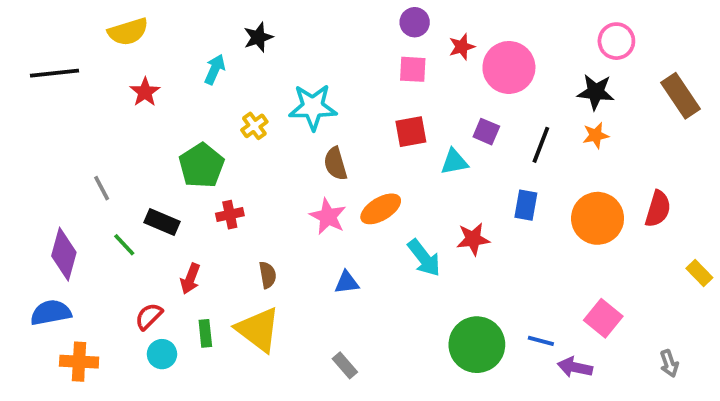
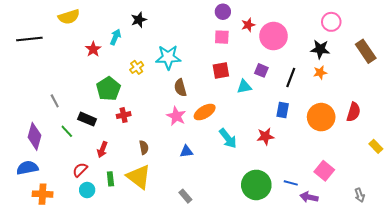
red star: (145, 92) -> (93, 49), moved
red star: (473, 239) -> (265, 136), moved

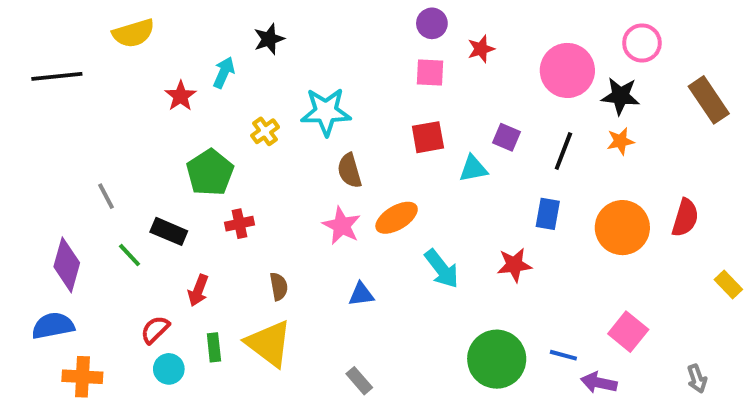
pink circle: (274, 36) -> (567, 70), moved

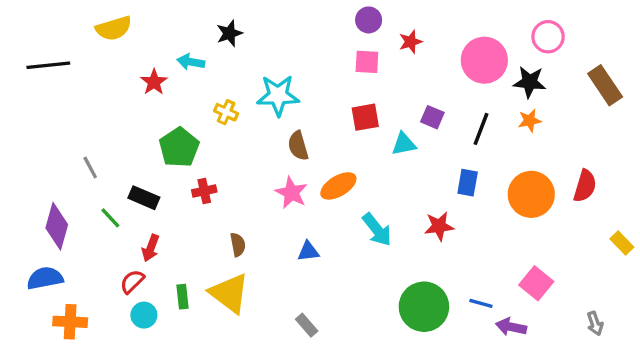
cyan arrow: (224, 72) -> (191, 62), turned -104
yellow cross: (265, 131) -> (226, 112), turned -30
red arrow: (198, 290) -> (151, 248), moved

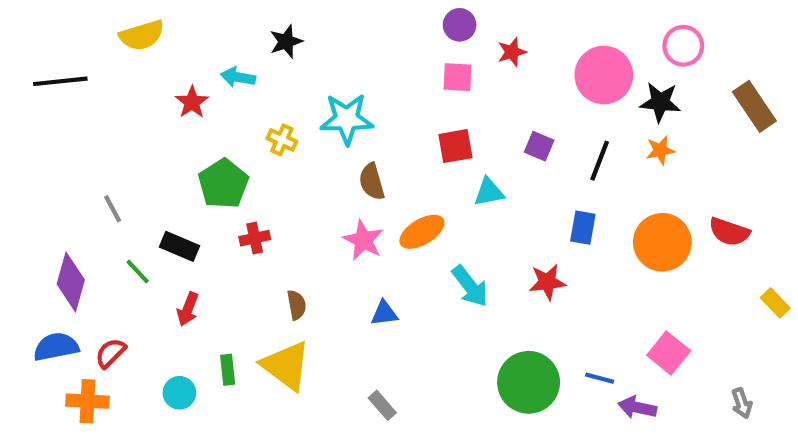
cyan triangle: (404, 144) -> (489, 192), moved
red semicircle: (585, 186) -> (729, 232), turned 92
red semicircle: (132, 282) -> (110, 353), moved

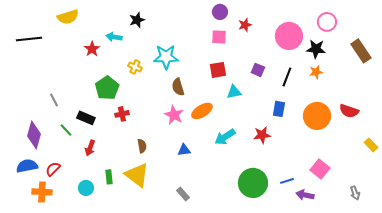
cyan arrow: (470, 286) -> (225, 137), turned 95
blue line: (600, 378) -> (287, 181), turned -32

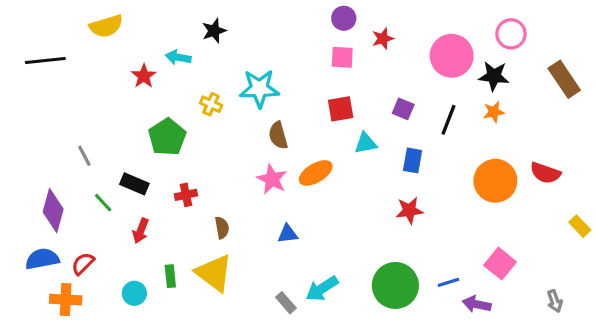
blue rectangle: (279, 109) -> (413, 160), moved
red cross: (122, 114) -> (186, 195), moved
cyan arrow: (225, 137) -> (322, 289), moved

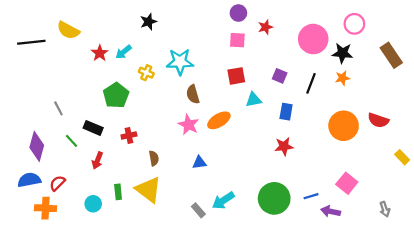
yellow semicircle: (106, 26) -> (68, 30), moved, turned 45
cyan arrow: (178, 57) -> (124, 52), moved, turned -49

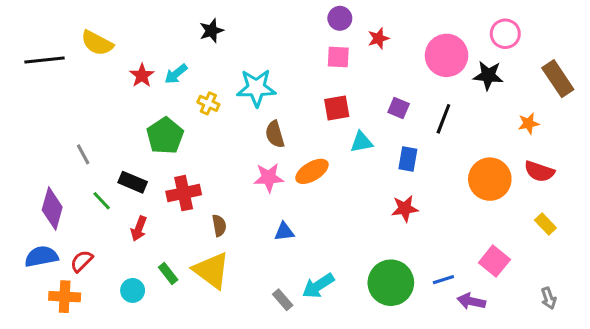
orange star: (342, 78) -> (528, 123), moved
pink star: (189, 125) -> (269, 178), turned -30
red cross: (129, 135) -> (184, 193), size x1.5
yellow rectangle: (402, 157) -> (545, 224), moved
green rectangle: (118, 192) -> (168, 273), turned -32

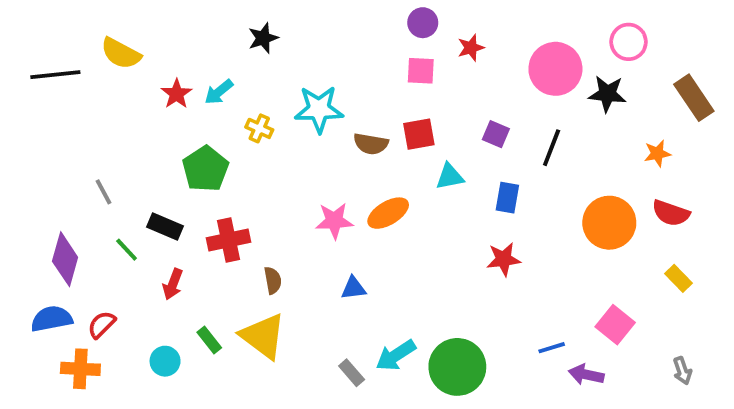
brown semicircle: (275, 134) -> (371, 144), moved, turned -64
green circle: (391, 283) -> (457, 367), moved

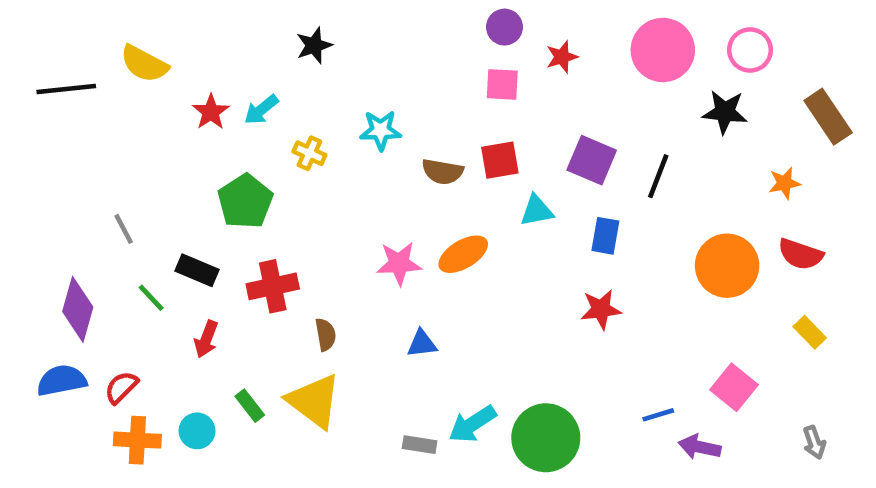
pink circle: (555, 69) -> (663, 50), moved
cyan star: (319, 109) -> (381, 130), size x0.7
purple square: (496, 134) -> (592, 160), size x1.5
orange cross: (80, 369) -> (137, 440), moved
gray rectangle: (352, 373) -> (420, 445), turned -40

